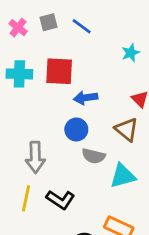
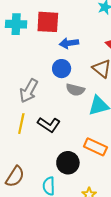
gray arrow: (35, 157) -> (29, 91), turned 30

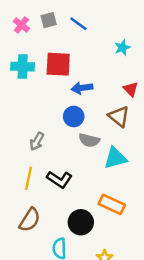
gray arrow: (29, 91) -> (37, 141), size x0.7
brown semicircle: (15, 177) -> (30, 220), moved

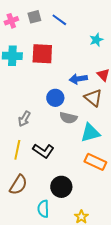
pink cross: (21, 25) -> (11, 21), turned 32
blue arrow: (82, 88) -> (78, 79), moved
orange rectangle: (112, 204) -> (95, 162), moved

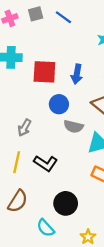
red square: (42, 54) -> (44, 72), moved
blue arrow: (78, 79) -> (77, 74), moved, turned -72
cyan semicircle: (43, 209) -> (46, 228), turned -42

